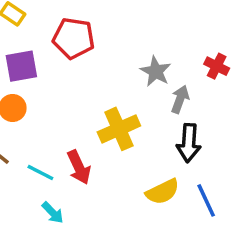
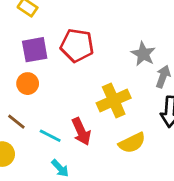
red pentagon: (74, 38) -> (77, 45), moved
yellow semicircle: (163, 192) -> (132, 143), moved

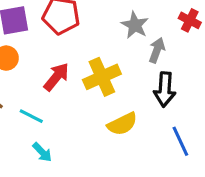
red arrow: (81, 131) -> (56, 77), moved, turned -116

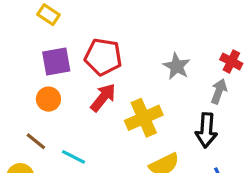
gray arrow: (157, 50) -> (219, 91), moved
red arrow: (56, 77) -> (103, 97), moved

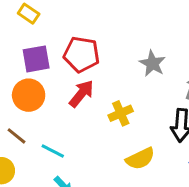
orange circle: (48, 99) -> (29, 95), size x1.4
yellow cross: (144, 118) -> (121, 113), size x0.7

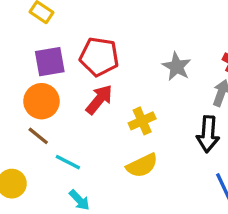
brown line: (16, 136) -> (38, 136), moved
yellow semicircle: (140, 159) -> (142, 165), moved

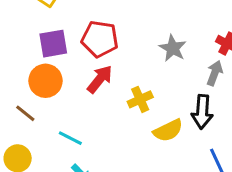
brown line: (38, 136) -> (25, 113), moved
yellow semicircle: (142, 165) -> (168, 130), moved

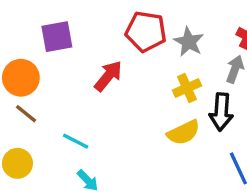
red pentagon: (100, 39) -> (146, 31), moved
orange circle: (45, 81) -> (21, 78), moved
yellow cross: (140, 99) -> (187, 88), moved

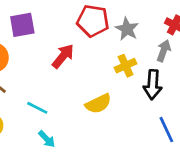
yellow semicircle: (184, 133) -> (98, 104), moved

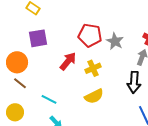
yellow cross: (126, 66) -> (93, 68), moved

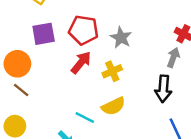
red pentagon: (90, 35) -> (84, 30), moved
gray star: (115, 41) -> (121, 38), moved
cyan line: (49, 99) -> (85, 117), moved

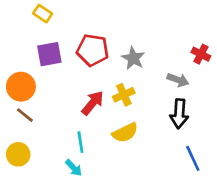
gray arrow: (173, 58) -> (178, 80), moved, turned 90
red arrow: (81, 63) -> (93, 103), moved
cyan line: (85, 117) -> (80, 142), moved, turned 54

